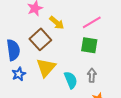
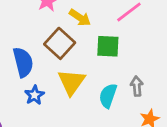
green square: (89, 45) -> (108, 46), moved
cyan semicircle: (71, 80) -> (108, 96), turned -132

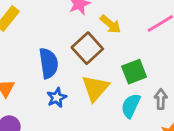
green square: (108, 46) -> (134, 72), moved, turned -30

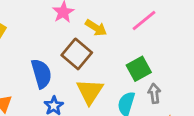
green square: (134, 72) -> (139, 69), moved

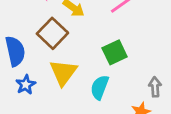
gray arrow: (154, 93) -> (155, 87), moved

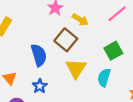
blue star: (26, 85) -> (40, 86), moved

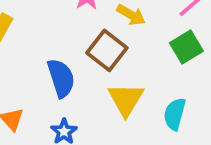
green square: (113, 51) -> (186, 47), moved

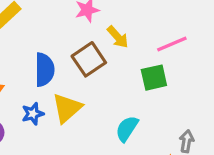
yellow triangle: (126, 99) -> (67, 108), moved

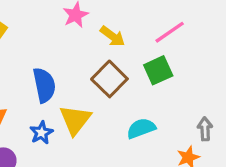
brown square: (89, 59) -> (109, 79), moved
cyan semicircle: (127, 129) -> (141, 128), turned 48

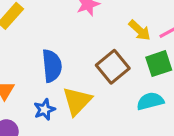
yellow arrow: (113, 36) -> (140, 30), moved
cyan semicircle: (141, 128) -> (150, 101), moved

